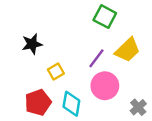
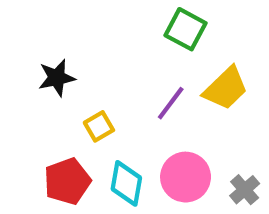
pink circle: (105, 86) -> (186, 177), moved

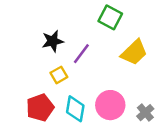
black star: (57, 78) -> (53, 41), moved
purple line: (171, 103) -> (81, 54), moved

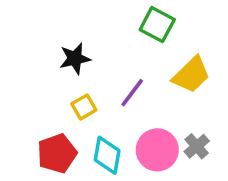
purple line: (81, 54) -> (132, 93), moved
gray cross: (145, 113) -> (197, 146), moved

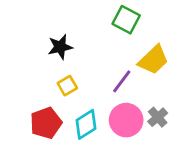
purple line: (132, 93) -> (122, 81), moved
cyan diamond: (107, 155) -> (86, 124), turned 48

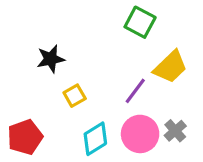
black star: (60, 47) -> (51, 59), moved
red pentagon: (46, 123) -> (25, 137), moved

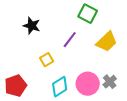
black star: (51, 59) -> (32, 26), moved, turned 30
purple line: (135, 91) -> (70, 40), moved

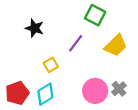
cyan diamond: (60, 87) -> (45, 94), moved

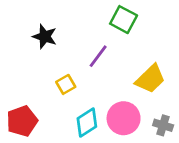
yellow trapezoid: (116, 45) -> (150, 79), moved
gray cross: (119, 89) -> (163, 125), moved, turned -32
cyan diamond: (45, 94) -> (87, 122), moved

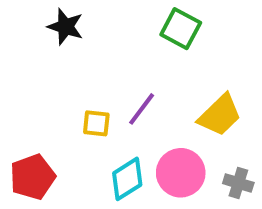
black star: (45, 36) -> (65, 27), moved
purple line: (98, 56) -> (142, 109), moved
yellow square: (66, 84) -> (96, 123), turned 36

